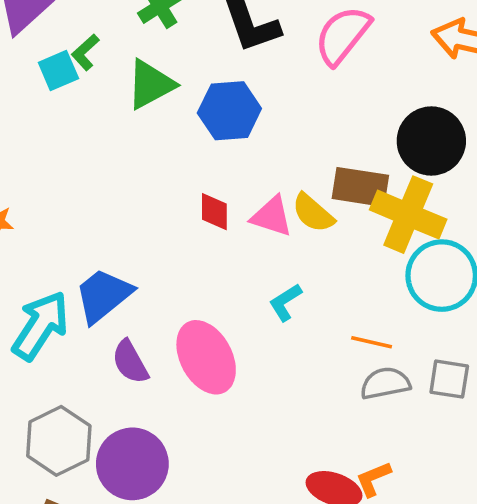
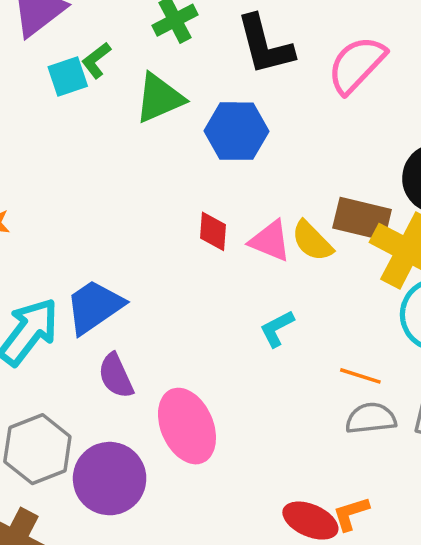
pink ellipse: (206, 357) -> (187, 426), moved

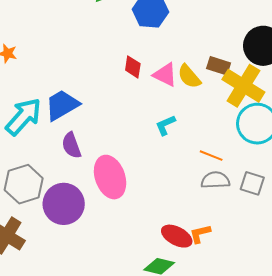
brown rectangle: (362, 219) -> (219, 66), size x0.7

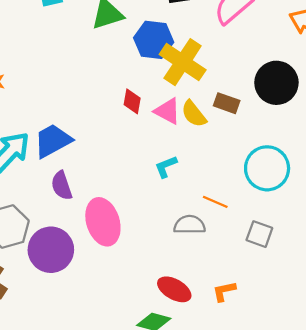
yellow cross: (243, 86) -> (183, 62), moved
gray semicircle: (215, 180) -> (189, 225), moved
orange L-shape: (200, 234) -> (224, 291), moved

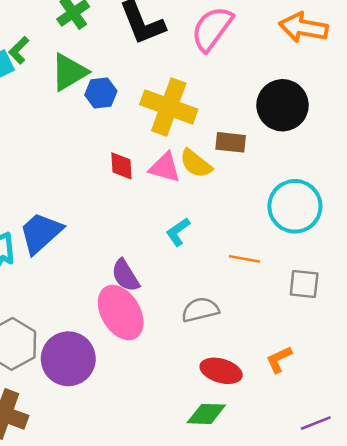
blue hexagon: (154, 40) -> (101, 93), moved, size x0.7
purple semicircle: (62, 186) -> (125, 275), moved
gray semicircle: (189, 225) -> (200, 310), moved

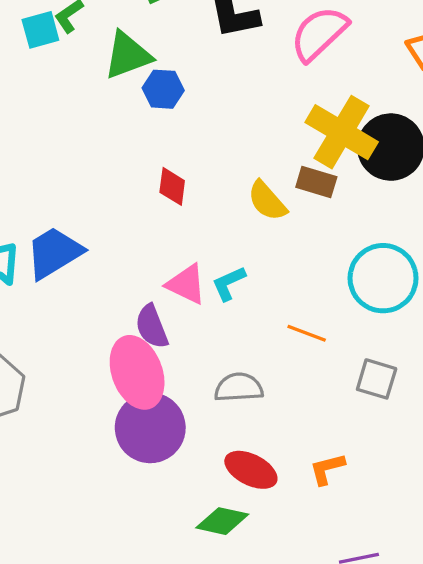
yellow cross: (169, 107) -> (342, 132), moved
pink triangle: (165, 167) -> (186, 284), moved
purple circle: (68, 359) -> (150, 428), moved

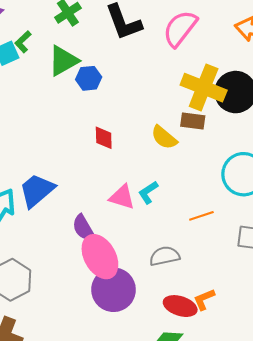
purple semicircle: (152, 327) -> (83, 228), moved
orange line: (307, 333) -> (201, 216), turned -30
orange L-shape: (327, 469) -> (204, 299), moved

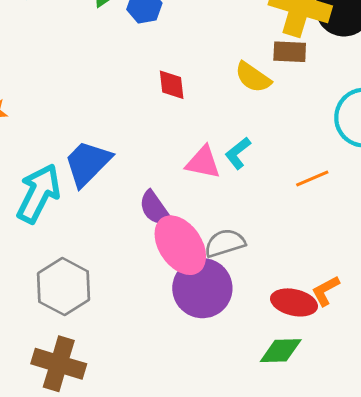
gray semicircle: (165, 256) -> (225, 243), moved

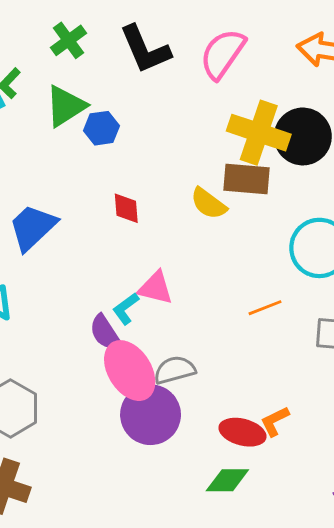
brown rectangle: (290, 52) -> (246, 179), size x1.4
cyan L-shape: (238, 153) -> (126, 309), moved
blue trapezoid: (88, 163) -> (33, 227), moved

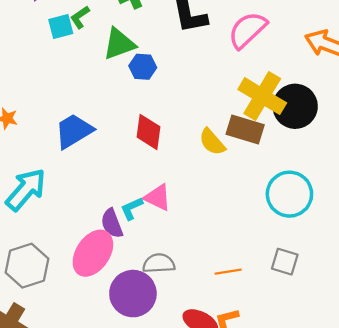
red diamond: (126, 208) -> (149, 132), size x1.4
orange line: (265, 308) -> (228, 272), moved
pink ellipse: (130, 371) -> (93, 253), moved, turned 54

